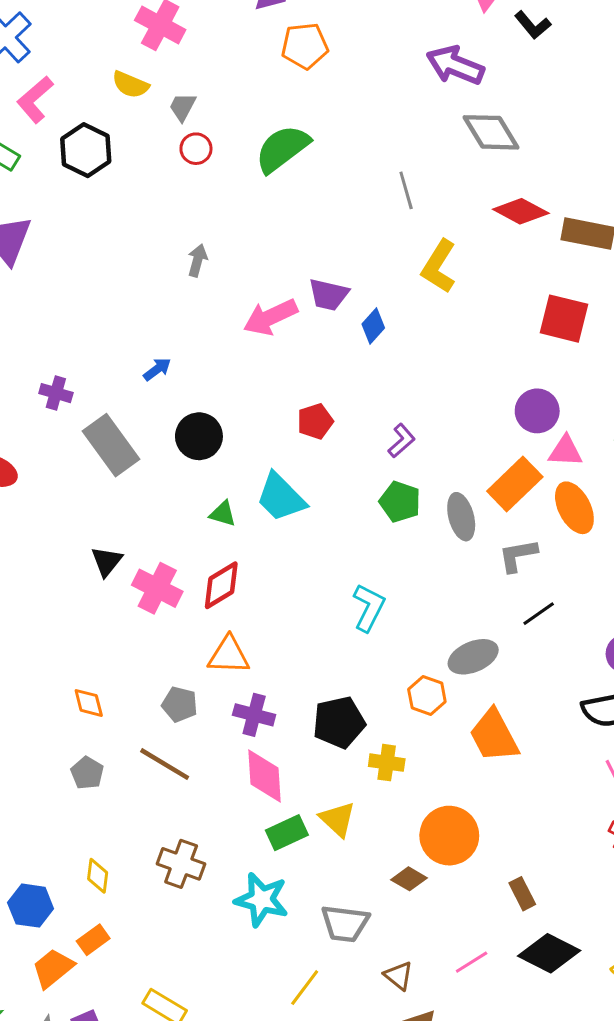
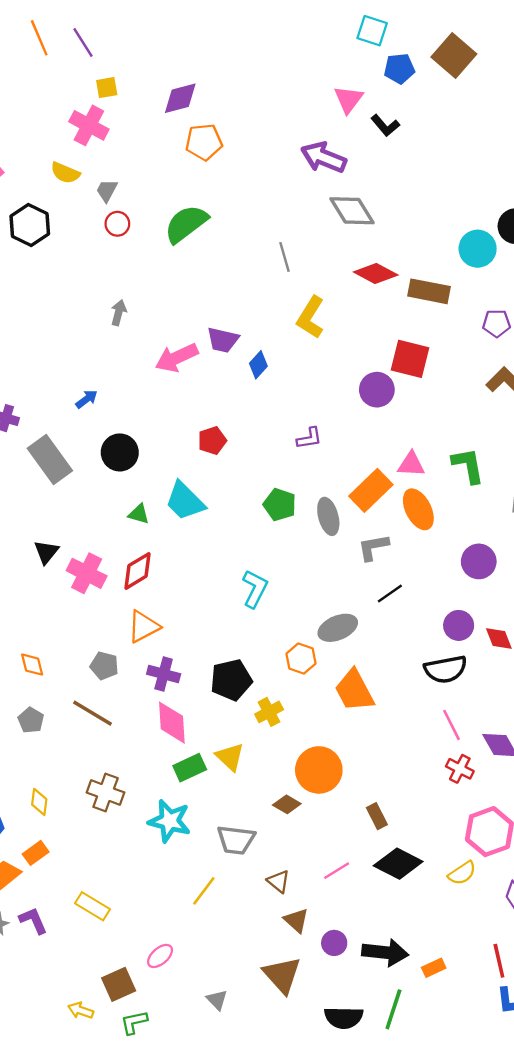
purple circle: (537, 411) -> (377, 390), moved
purple L-shape: (402, 441) -> (309, 438), moved, turned 32
orange triangle: (229, 655) -> (143, 627), turned -30
yellow cross: (387, 763) -> (269, 712), turned -36

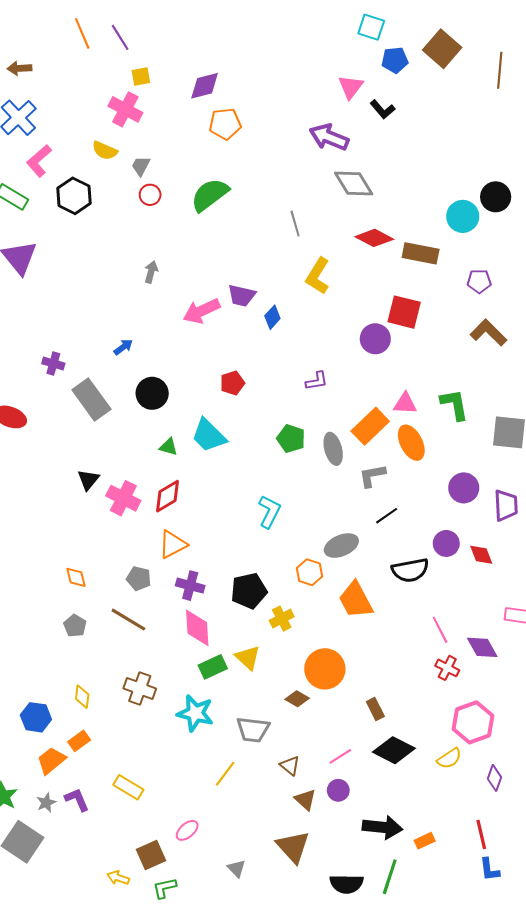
black semicircle: (446, 669) -> (410, 570), moved
purple circle: (334, 943) -> (338, 790), moved

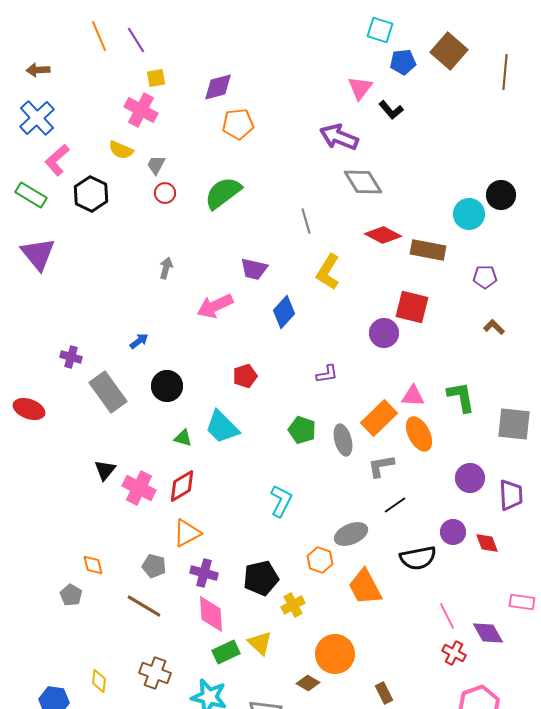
purple trapezoid: (242, 296) -> (254, 269), moved
blue diamond: (272, 317) -> (284, 312), size x1.4
brown L-shape: (488, 333) -> (494, 327), size x0.6
gray pentagon: (75, 626) -> (71, 595), moved

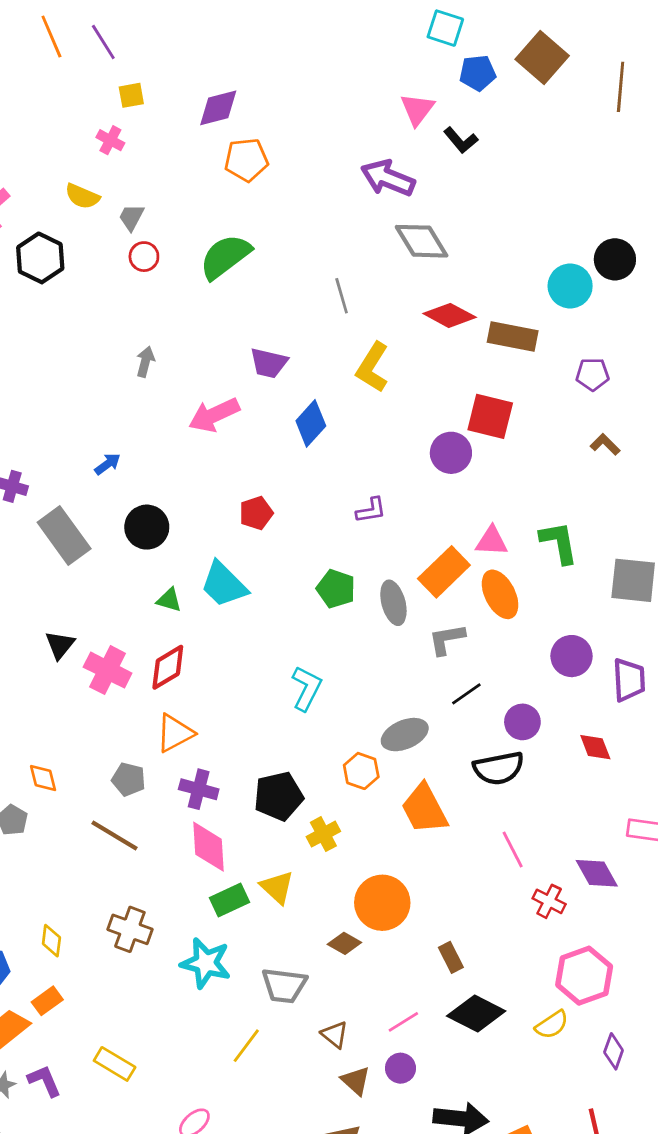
pink cross: (141, 110) -> (110, 140), size x0.6
purple circle: (453, 532) -> (522, 722), moved
pink line: (447, 616) -> (513, 849), moved

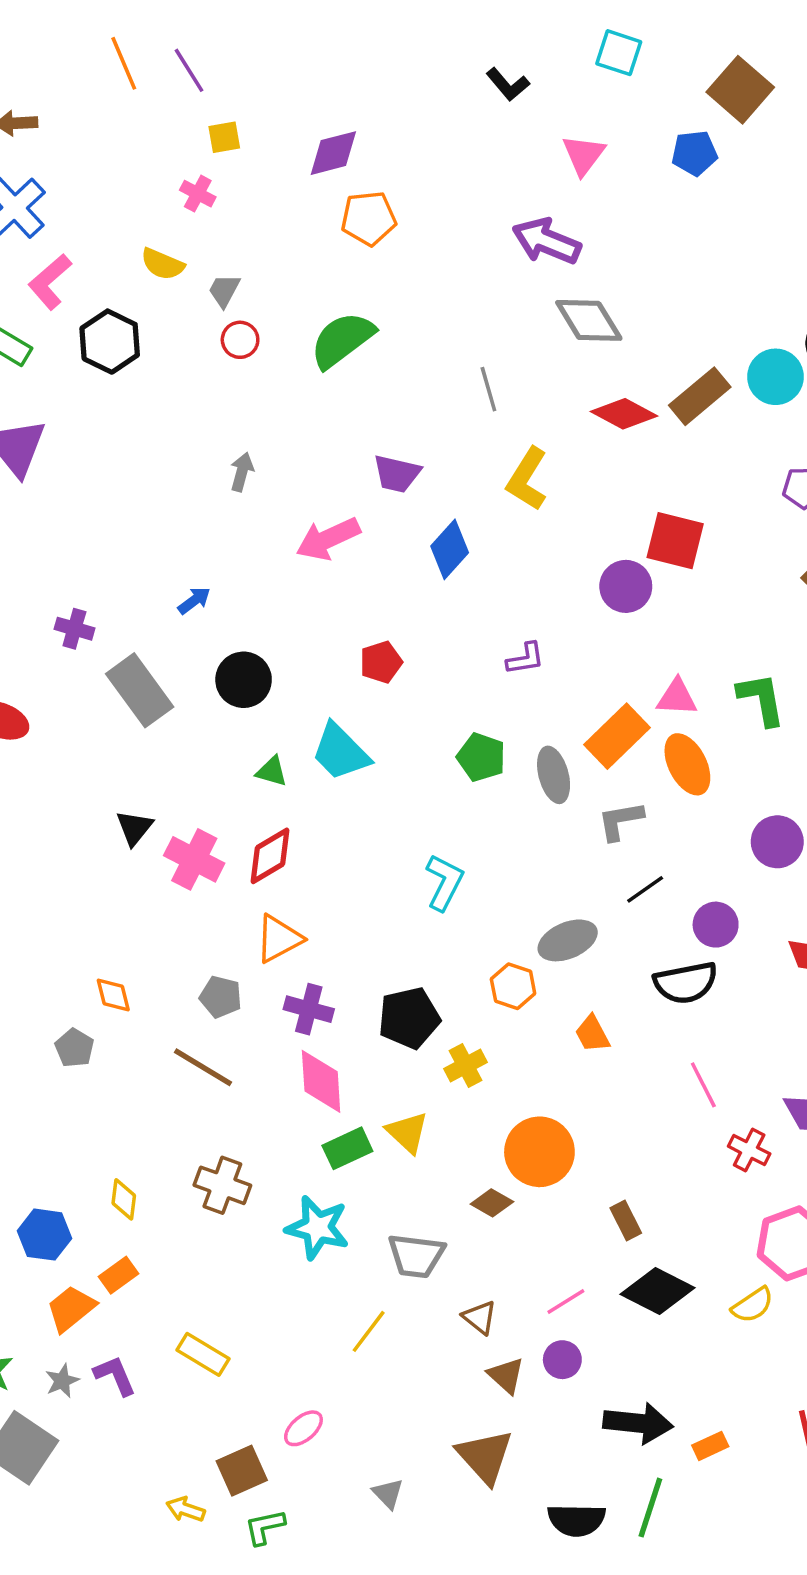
blue pentagon: (478, 73) -> (694, 153), moved
black L-shape: (461, 140) -> (508, 84), moved
brown rectangle: (513, 336) -> (700, 396), moved, turned -51
orange trapezoid: (424, 809) -> (592, 1034), size x0.6

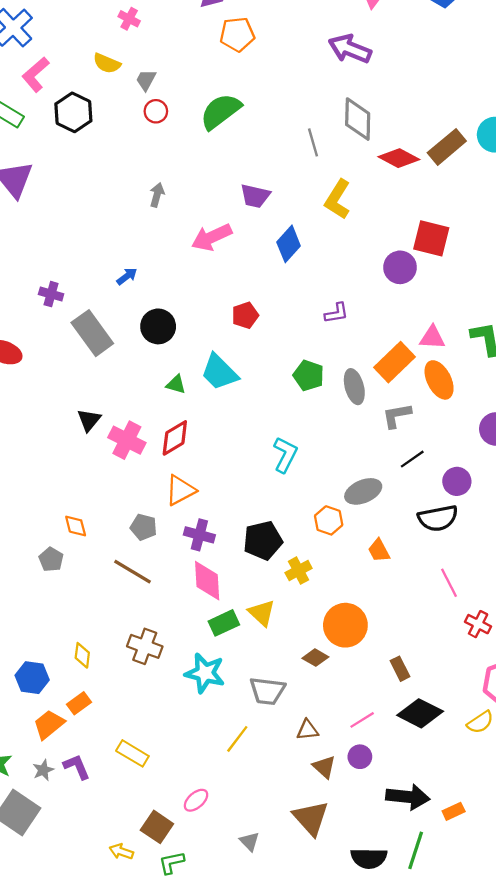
gray diamond: (589, 320) -> (358, 119), moved, turned 33
brown triangle: (480, 1317) -> (307, 730), turned -45
brown square: (242, 1471) -> (157, 827), turned -32

